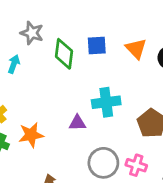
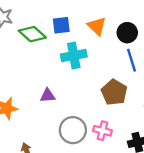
green diamond: (64, 54) -> (32, 34), turned -52
cyan cross: (106, 102) -> (74, 56), moved

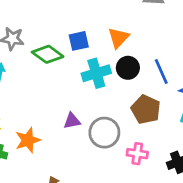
orange triangle: (97, 26) -> (119, 38), turned 36
black circle: (127, 33) -> (128, 68), moved
gray circle: (73, 130) -> (104, 133), moved

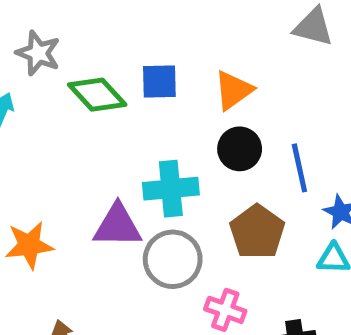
cyan cross: (96, 73) -> (171, 189), moved
purple triangle: (72, 121) -> (117, 226), size x1.5

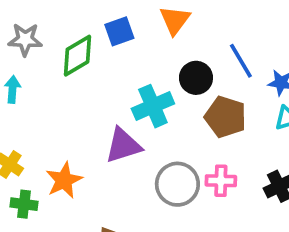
green diamond: (97, 95) -> (78, 56), turned -60
black circle: (240, 149) -> (196, 78), moved
gray circle: (173, 259) -> (177, 184), moved

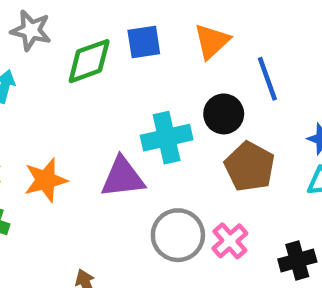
blue line: (241, 61) -> (267, 79), moved
orange star: (64, 180) -> (46, 180), moved
pink cross: (221, 181) -> (230, 241), turned 36

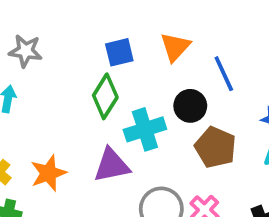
green diamond: (89, 61) -> (105, 96), moved, turned -33

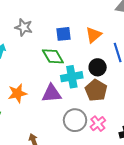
gray star: (26, 51) -> (24, 27), moved
green diamond: (105, 96) -> (53, 56), turned -70
brown pentagon: (215, 147) -> (96, 90), moved

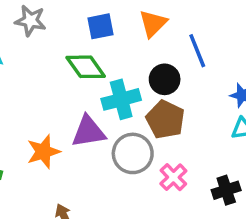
orange star: (17, 93) -> (43, 152), moved
gray circle: (75, 120) -> (133, 153), moved

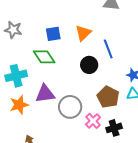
cyan cross: (121, 99) -> (16, 76), moved
brown pentagon: (165, 120) -> (108, 97), moved
black cross: (226, 190) -> (114, 128), moved

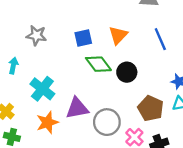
blue line: (108, 49) -> (160, 39), moved
green diamond: (44, 57) -> (98, 64), moved
cyan cross: (16, 76) -> (42, 89), turned -35

